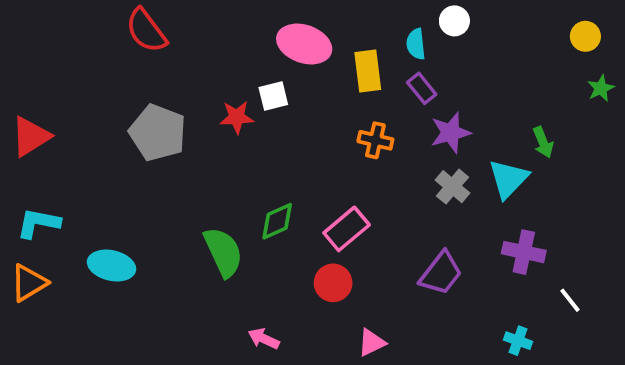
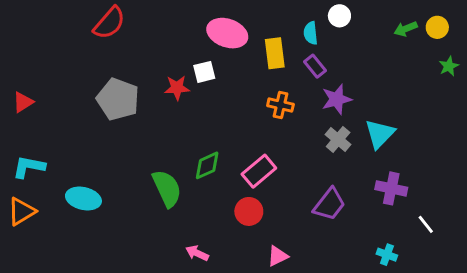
red semicircle: (146, 31) -> (109, 23), turned -102
red triangle: (31, 136) -> (23, 102), size x0.7
green arrow: (543, 142) -> (406, 29), moved, turned 90

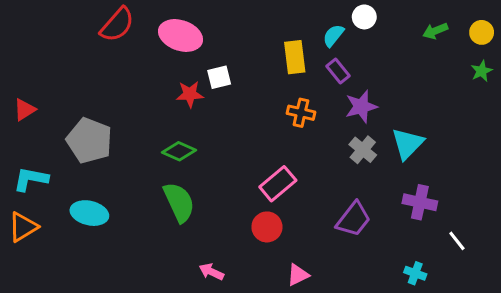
yellow circle: (437, 27) -> (482, 32), moved
pink ellipse: (227, 33) -> (181, 35), moved
cyan semicircle: (311, 33) -> (333, 35), turned 45
gray pentagon: (118, 99) -> (89, 140), moved
green diamond: (207, 165) -> (179, 151), moved, turned 48

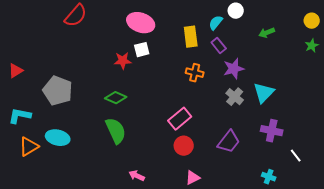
green arrow: (435, 31) -> (267, 33), moved
pink ellipse: (181, 35) -> (141, 23), moved
orange triangle: (23, 227) -> (29, 147), moved
red circle: (267, 227) -> (184, 146), moved

